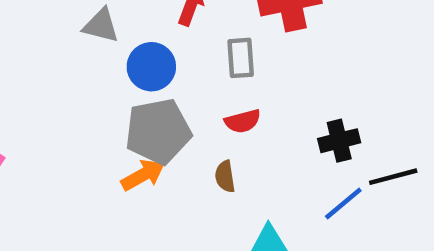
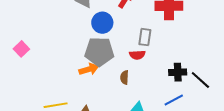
gray rectangle: (241, 58) -> (145, 37), moved
black line: (393, 177) -> (200, 80), moved, turned 45

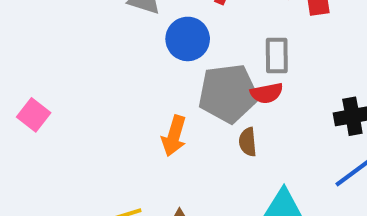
gray pentagon: (99, 52) -> (228, 93), moved
orange arrow: (89, 69) -> (174, 136), turned 132

